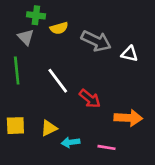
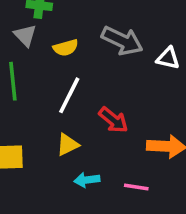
yellow semicircle: (59, 28) -> (66, 48), moved
white line: (58, 81) -> (69, 95), turned 64
yellow triangle: (49, 128) -> (67, 145), moved

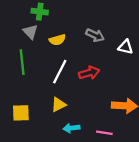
gray arrow: (122, 41) -> (95, 35), size x0.7
red arrow: (113, 120) -> (89, 73), moved, turned -54

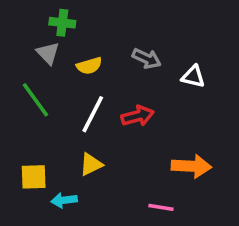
green line: (22, 62) -> (35, 100), turned -30
cyan arrow: (71, 128) -> (64, 200), moved

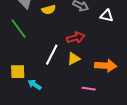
white line: (93, 114) -> (52, 55), moved
yellow triangle: (91, 164) -> (74, 59), moved
cyan arrow: (64, 200) -> (35, 85), turned 40

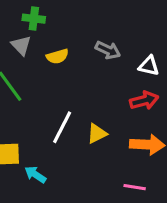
red arrow: (76, 38) -> (144, 100), moved
pink line: (89, 89) -> (135, 187), moved

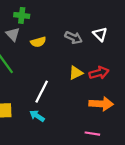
white triangle: (149, 66) -> (100, 34), moved, turned 32
yellow triangle: (97, 134) -> (76, 73), moved
cyan arrow: (35, 175) -> (37, 116), moved

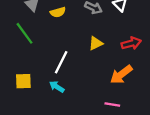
red arrow: (99, 73) -> (131, 43), moved
orange arrow: (101, 104) -> (121, 74), turned 140

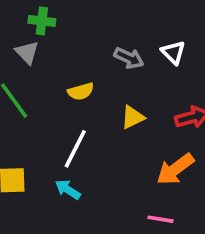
yellow semicircle: (58, 12) -> (81, 91), moved

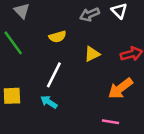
gray arrow: (129, 58) -> (90, 14), turned 132

